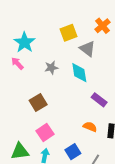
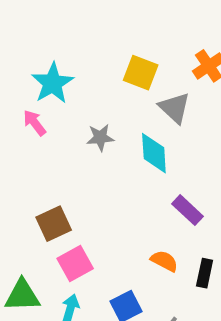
yellow square: (69, 33) -> (141, 73), turned 36
brown square: (38, 102) -> (54, 224), moved

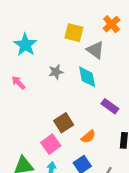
pink arrow: (35, 123) -> (18, 83), moved
brown square: (54, 224) -> (64, 123), moved
orange semicircle: (164, 261) -> (88, 137), moved, turned 120

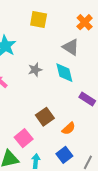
yellow square: (74, 33) -> (39, 19), moved
pink square: (51, 144) -> (24, 138), moved

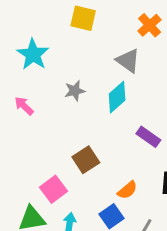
cyan diamond: (64, 73) -> (117, 97), turned 60
orange semicircle: (69, 128) -> (127, 190), moved

